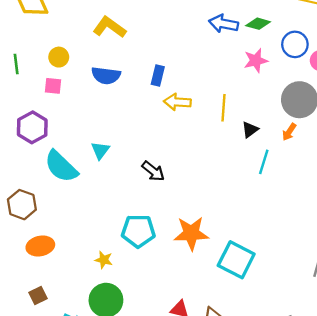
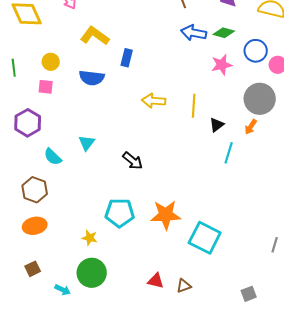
blue rectangle: (158, 76) -> (127, 58), moved
cyan semicircle: (61, 167) -> (53, 157), size x0.6
brown hexagon: (22, 205) -> (35, 190), moved

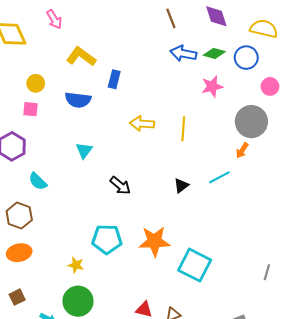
blue circle: (256, 51) -> (246, 58), moved
black triangle: (217, 125) -> (181, 186), moved
cyan triangle: (87, 143) -> (84, 150), moved
cyan line: (229, 153) -> (219, 177), turned 45

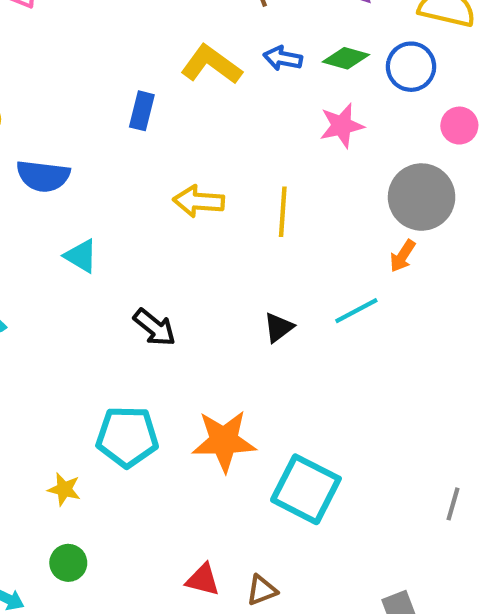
blue arrow: (183, 53) -> (283, 58), size x0.7
yellow L-shape: (81, 57) -> (211, 65), moved
blue semicircle: (78, 100) -> (43, 176), moved
cyan triangle: (84, 150) -> (81, 256), turned -36
green circle: (78, 301) -> (68, 563), size x0.6

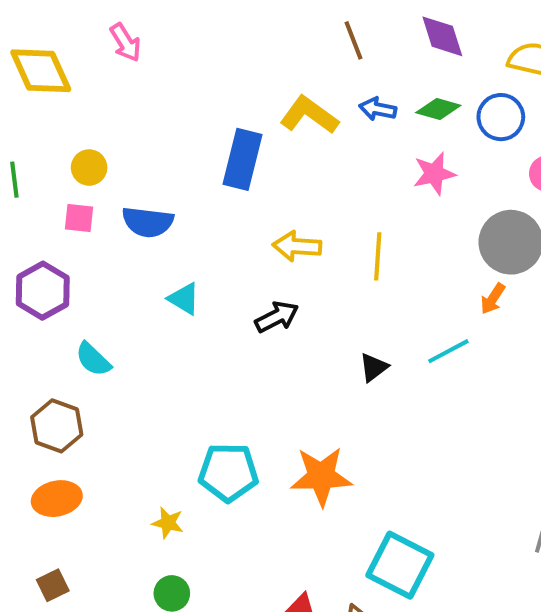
blue rectangle: (142, 111) -> (242, 159), size x1.6
black arrow: (155, 327) -> (277, 317), moved, turned -66
cyan square: (306, 489) -> (400, 565), moved

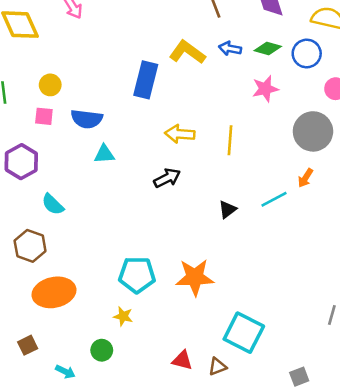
cyan triangle: (184, 299) -> (104, 154), moved, turned -35
orange arrow: (493, 299) -> (305, 178), moved
orange ellipse: (57, 499) -> (54, 292), moved, size x1.4
yellow star: (168, 523) -> (123, 316), moved

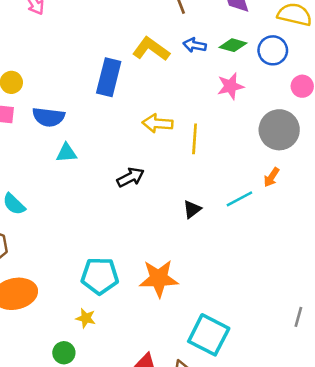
yellow arrow: (180, 134) -> (157, 123), moved

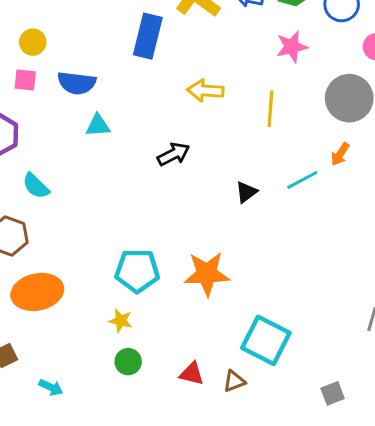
yellow line: (195, 139) -> (270, 109), moved
green circle: (64, 353) -> (128, 362), moved

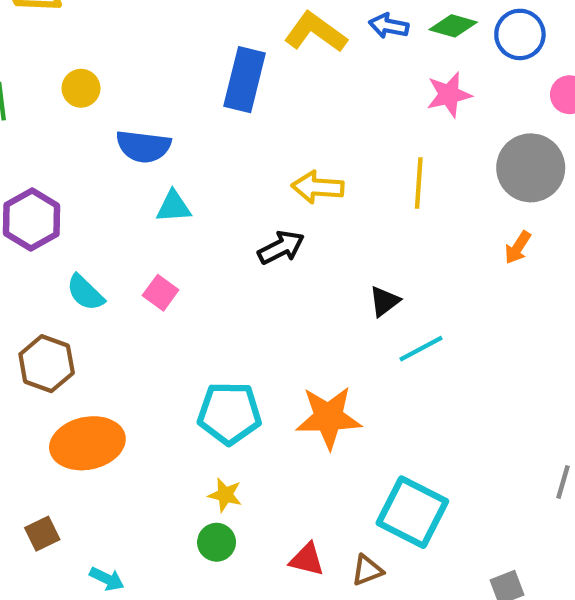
pink square: (25, 80) -> (161, 293), moved, turned 30
yellow arrow: (205, 91) -> (318, 187), moved
cyan line: (302, 180) -> (421, 349), moved
yellow star: (121, 321) -> (225, 495), moved

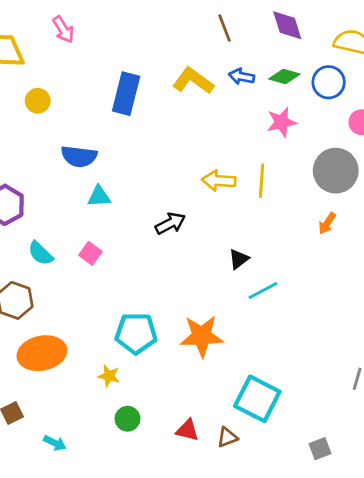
blue rectangle: (245, 80) -> (126, 94), moved
yellow circle: (81, 88) -> (38, 101), moved
yellow arrow: (318, 187) -> (219, 181), moved
yellow star: (225, 495) -> (109, 376), moved

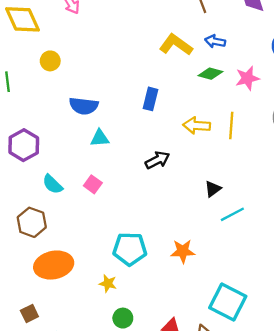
green diamond: (284, 77) -> (210, 74), moved
blue rectangle: (126, 94) -> (151, 99), moved, size x0.7
orange star: (202, 336) -> (183, 251), size x0.7

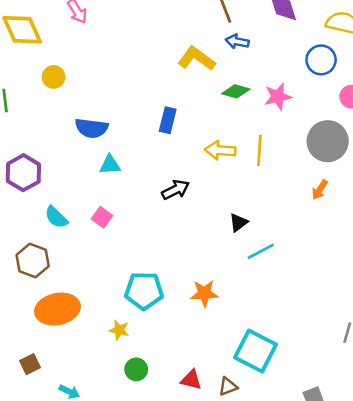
blue arrow: (215, 41) -> (237, 42), moved

